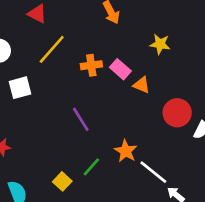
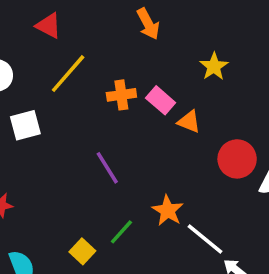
yellow star: (160, 44) -> (214, 66), turned 30

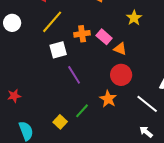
white square: (25, 125) -> (58, 50), moved
red circle: (237, 159) -> (121, 75), moved
white line: (205, 239) -> (147, 104), moved

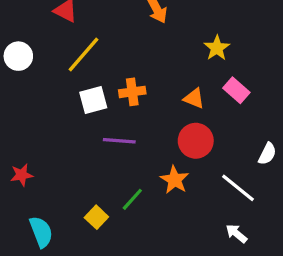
orange cross: (82, 34) -> (132, 92), moved
pink rectangle: (104, 37) -> (236, 90), moved
purple line: (74, 75) -> (119, 141), turned -54

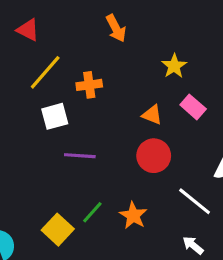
orange cross: (132, 92) -> (89, 85), moved
orange star: (175, 180) -> (133, 215), moved
yellow square: (96, 217) -> (58, 230), size x1.4

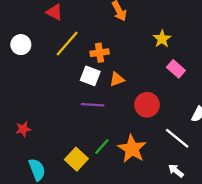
orange triangle: (152, 115) -> (117, 79), moved, turned -42
white square: (55, 116) -> (90, 76), moved, turned 36
orange star: (133, 215) -> (132, 149), size x1.4

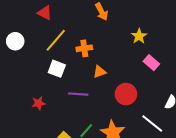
white square: (90, 76) -> (57, 69), moved
red star: (23, 129) -> (39, 103), moved

